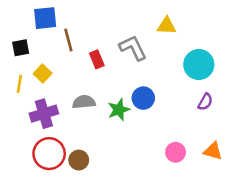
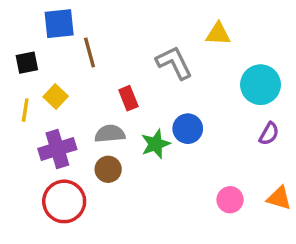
red rectangle: (97, 59) -> (128, 98), moved
brown circle: (79, 160) -> (108, 169), moved

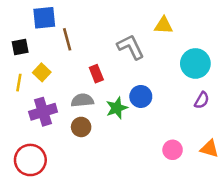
red circle: (64, 201) -> (30, 160), moved

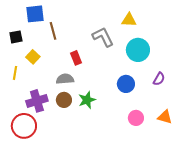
cyan circle: (195, 63) -> (138, 50), moved
yellow line: (19, 83) -> (15, 73), moved
blue circle: (141, 96) -> (126, 84), moved
green star: (117, 108) -> (87, 100), moved
purple cross: (43, 112) -> (37, 101), moved

